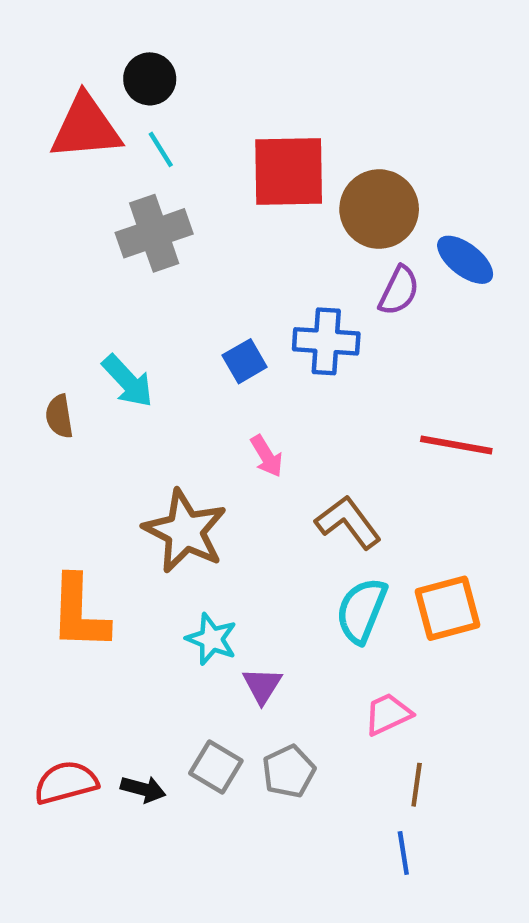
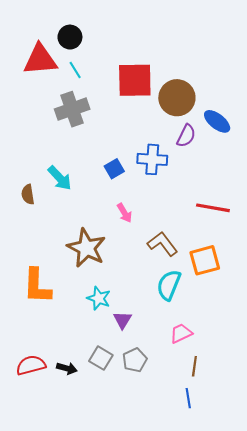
orange square: (447, 608) -> (205, 260), moved

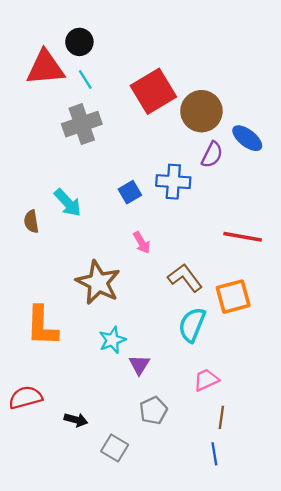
red square: (135, 80) -> (153, 91), turned -30
cyan star: (99, 298) -> (112, 340), turned 30
gray square: (101, 358) -> (115, 448), moved
red semicircle: (31, 365) -> (25, 397), moved

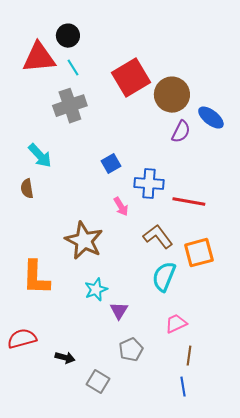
blue cross: (173, 182) -> (149, 184), moved
cyan arrow: (68, 203) -> (40, 156), moved
red line: (243, 237) -> (189, 202), moved

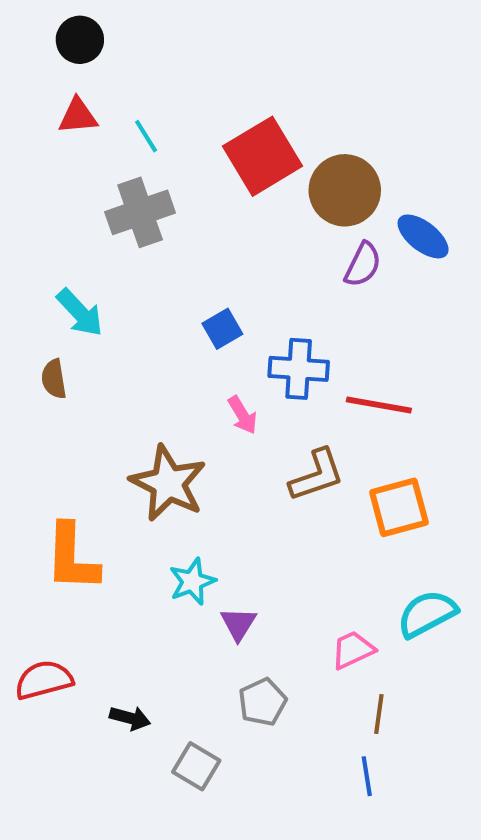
black circle: (68, 36) -> (80, 40), moved
red triangle: (39, 58) -> (78, 116), size x0.6
brown L-shape: (158, 237) -> (317, 475), turned 108
cyan semicircle: (164, 277) -> (427, 614), moved, turned 40

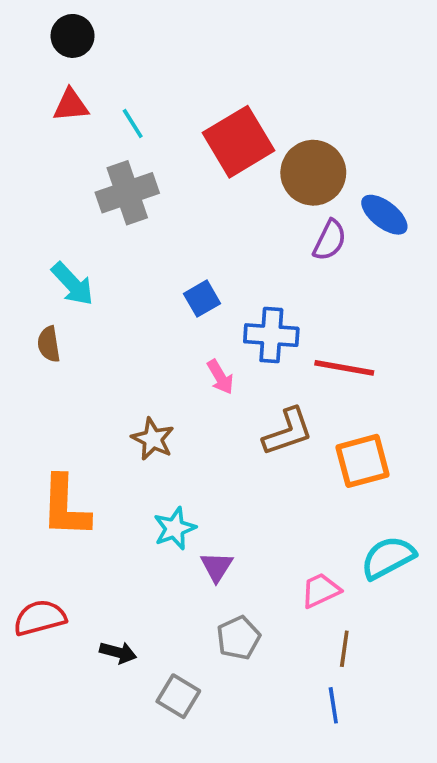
brown star: (168, 483) -> (153, 439), size x0.6

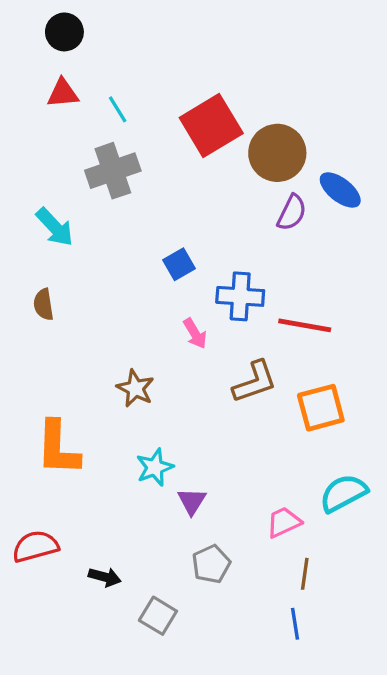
cyan arrow: (73, 284) -> (55, 227), moved

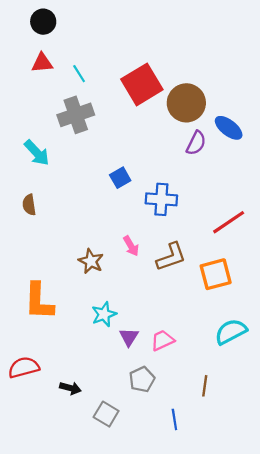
red line: (305, 325) -> (229, 222), moved, turned -44
pink arrow: (195, 334) -> (131, 246), moved
pink trapezoid: (284, 522) -> (162, 340), moved
blue line: (295, 624) -> (174, 419), moved

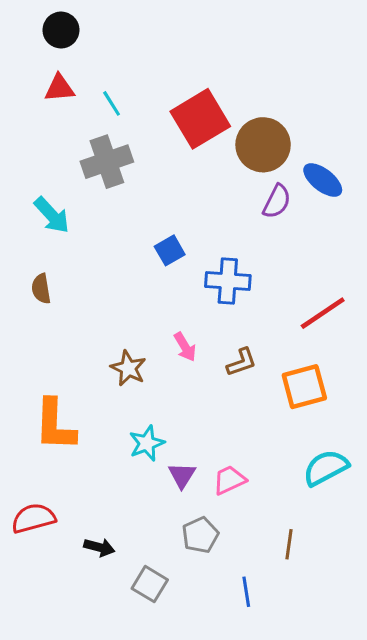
brown L-shape: (171, 257) -> (242, 362), size x0.7

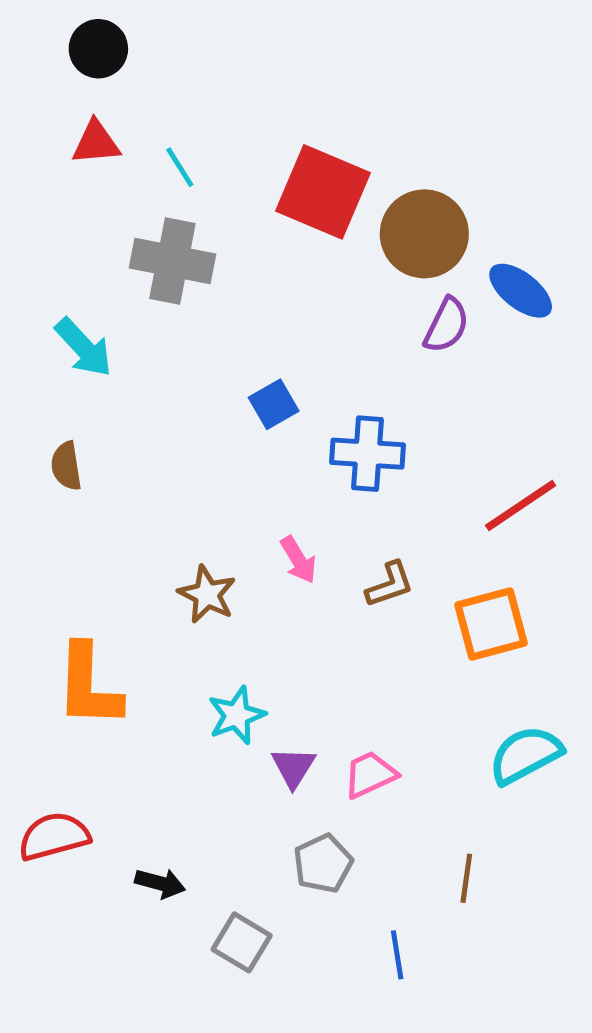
red square: (200, 119) -> (323, 192), turned -36
gray cross: (107, 162) -> (172, 261), turned 30

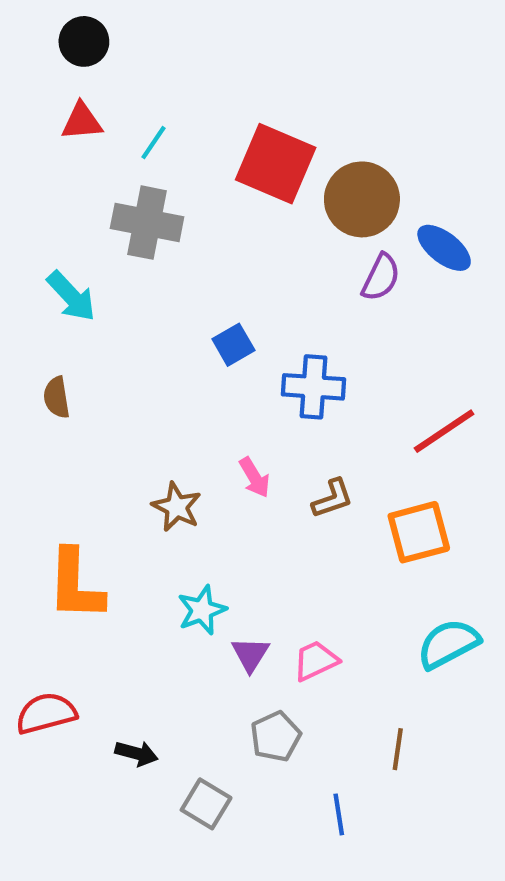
cyan line: (180, 167) -> (153, 143), turned 66

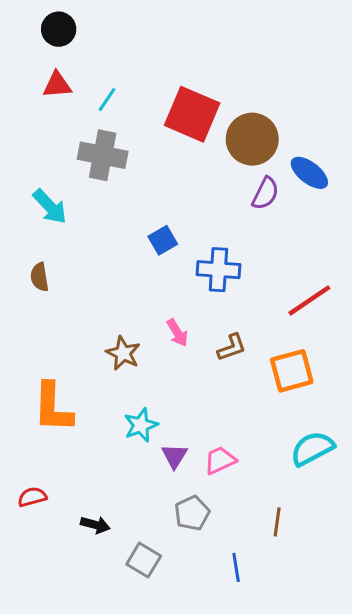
red semicircle: (46, 713) -> (32, 497), size x0.7

